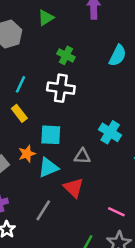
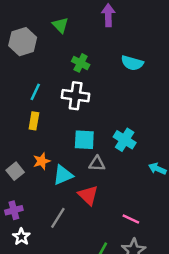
green triangle: (46, 18) -> (60, 25), turned -42
cyan semicircle: (118, 55) -> (132, 63), turned 80
yellow rectangle: (19, 113) -> (34, 121), turned 48
cyan square: (51, 135) -> (84, 140), moved

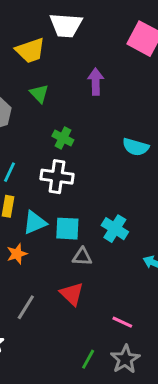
cyan semicircle: (132, 63) -> (136, 147), moved
cyan triangle: (63, 175) -> (35, 223), moved
gray line: (58, 218) -> (26, 307), moved

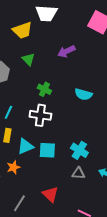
purple arrow: (96, 82) -> (66, 51), turned -114
cyan semicircle: (136, 147) -> (83, 94), moved
gray triangle: (82, 257) -> (78, 173), moved

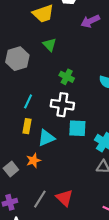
purple arrow: (66, 51) -> (90, 21), moved
cyan square: (47, 150) -> (77, 128), moved
red triangle: (50, 194) -> (65, 198), moved

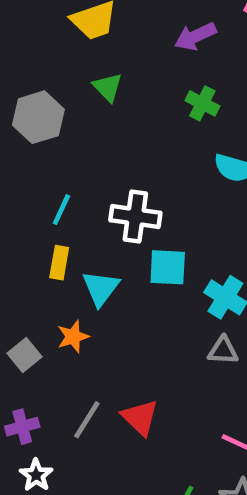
green cross: (67, 77) -> (202, 103), moved
cyan triangle: (46, 138) -> (101, 288), turned -30

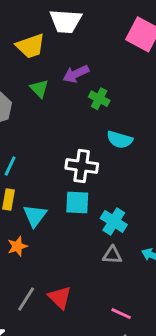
purple arrow: (195, 36) -> (76, 74), moved
white cross: (135, 217) -> (82, 166), moved

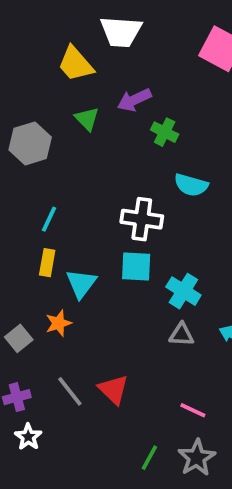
yellow trapezoid: (31, 46) -> (76, 64), turned 68
gray line: (26, 299) -> (70, 391), turned -70

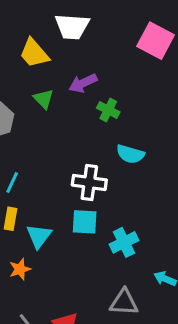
cyan cross: (183, 291) -> (124, 242), turned 32
gray triangle: (182, 335) -> (124, 302), moved, size x1.4

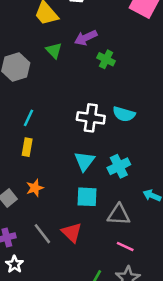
cyan semicircle: (130, 154) -> (124, 114), moved
cyan square: (85, 222) -> (87, 197), moved
cyan triangle: (39, 236) -> (84, 161), moved

